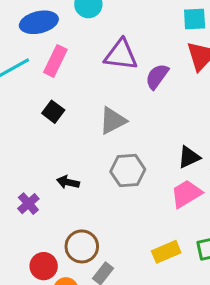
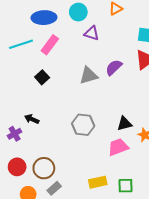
purple triangle: (121, 55) -> (92, 33), moved, size x0.7
gray triangle: (113, 121) -> (89, 75), moved
black arrow: (68, 182) -> (32, 119), moved
red circle: (44, 266) -> (17, 167), moved

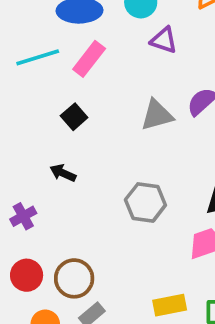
black arrow: (32, 119) -> (63, 173), moved

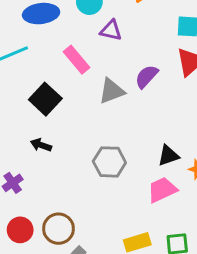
pink rectangle: (89, 59) -> (77, 60), moved, turned -72
black square: (74, 117) -> (45, 99), size x1.5

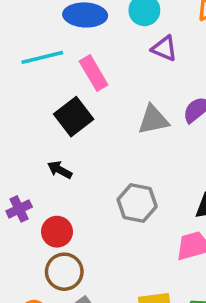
pink rectangle: (77, 60) -> (94, 73), moved
red circle: (20, 230) -> (57, 232), moved

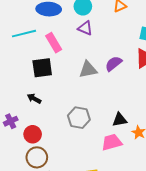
purple triangle: (164, 48) -> (85, 28), moved
black square: (74, 117) -> (42, 68), turned 30

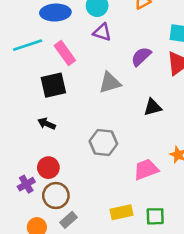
purple semicircle: (114, 64) -> (141, 57), moved
black triangle: (120, 120) -> (153, 107), moved
purple cross: (11, 121) -> (26, 184), moved

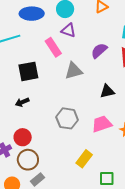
pink rectangle: (65, 53) -> (53, 47), moved
black arrow: (47, 124) -> (22, 102), turned -48
pink trapezoid: (146, 170) -> (102, 124), moved
yellow rectangle: (122, 212) -> (84, 159), moved, turned -42

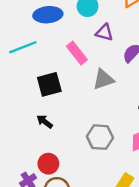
purple triangle: (69, 30) -> (104, 33), moved
black arrow: (22, 102) -> (45, 122), turned 64

